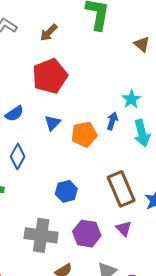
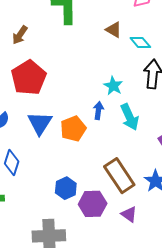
blue triangle: (52, 123) -> (40, 123), size x1.5
purple hexagon: (87, 234) -> (93, 204), moved

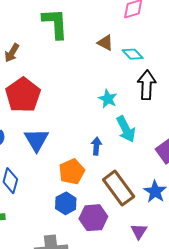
blue arrow: (98, 111) -> (96, 146), moved
orange pentagon: (73, 129) -> (72, 172), moved
purple triangle: (129, 214) -> (139, 231), moved, turned 30

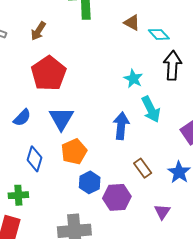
blue arrow: (96, 146) -> (121, 126), size x1.5
orange pentagon: (72, 172) -> (74, 152), moved
brown rectangle: (119, 188) -> (143, 168), size x0.6

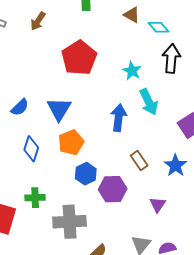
red pentagon: (49, 73) -> (79, 58), moved
green cross: (18, 195) -> (35, 198), moved

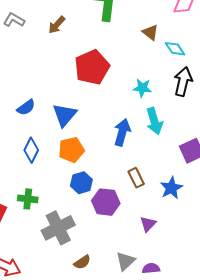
cyan star: (132, 71) -> (142, 88), turned -30
gray cross: (70, 222) -> (58, 228), turned -32

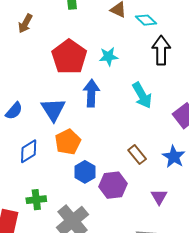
cyan star: (142, 88) -> (109, 57), moved
blue arrow: (122, 132) -> (91, 93), moved
blue diamond: (31, 150) -> (29, 151), turned 45

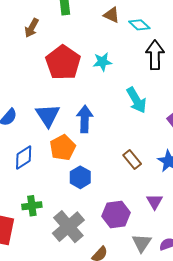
brown arrow: (25, 24) -> (32, 28), moved
blue arrow: (91, 93) -> (85, 119), moved
purple hexagon: (113, 185) -> (116, 214), moved

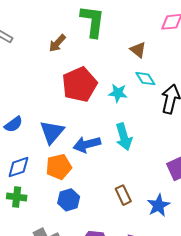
cyan diamond: (139, 25) -> (145, 79), moved
cyan arrow: (136, 100) -> (124, 137), moved
blue arrow: (85, 119) -> (87, 144), turned -120
green cross: (32, 206) -> (17, 197), moved

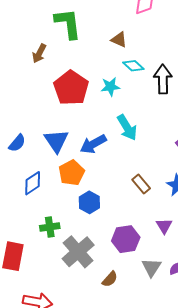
green cross: (17, 197) -> (50, 227), moved

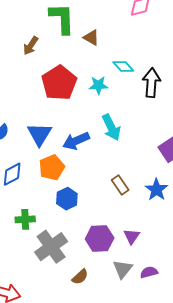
brown triangle: (119, 40) -> (91, 38), moved
purple triangle: (164, 226) -> (132, 236), moved

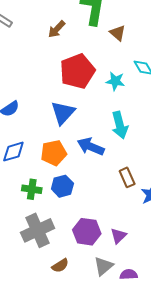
blue triangle: (40, 134) -> (63, 113), moved
blue arrow: (76, 141) -> (91, 147), moved, turned 36
brown rectangle: (120, 185) -> (127, 177), moved
green cross: (25, 219) -> (32, 189), moved

